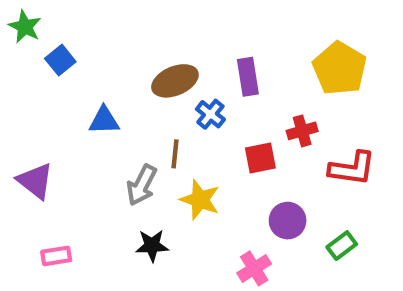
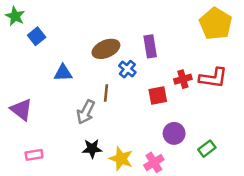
yellow pentagon: (340, 68) -> (216, 24), moved
red L-shape: (352, 168) -> (213, 78), moved
yellow star: (200, 200) -> (121, 159), moved

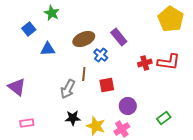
green star: (15, 16) -> (52, 13), moved
purple rectangle: (150, 46) -> (119, 37), turned -30
blue triangle: (63, 73) -> (48, 49), moved
red square: (158, 96) -> (107, 85), moved
purple circle: (174, 133) -> (128, 106), moved

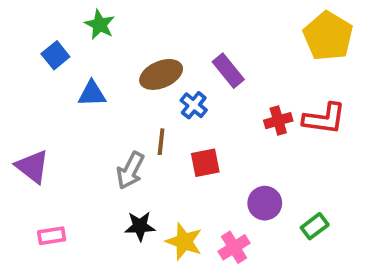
purple circle: (128, 106) -> (265, 203), moved

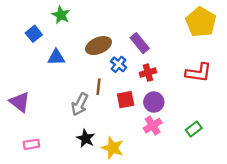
red cross: (278, 121) -> (148, 73), moved
purple circle: (265, 203) -> (154, 102), moved
black star: (140, 226) -> (86, 138), turned 30
green rectangle: (315, 226) -> (194, 129), moved
pink cross: (234, 247) -> (153, 126), moved

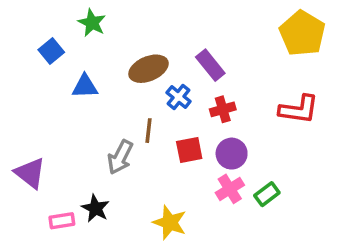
purple triangle: (20, 102) -> (30, 173), moved
green rectangle: (194, 129) -> (267, 194), moved
black star: (86, 138) -> (95, 208), moved
pink rectangle: (31, 144) -> (62, 221), moved

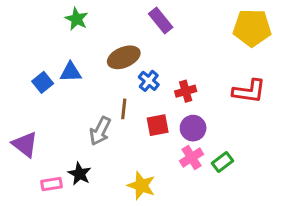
yellow pentagon: (302, 33) -> (252, 28), turned -30
blue square: (51, 51) -> (43, 82), moved
purple rectangle: (210, 65) -> (161, 20), moved

